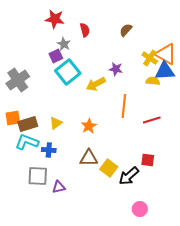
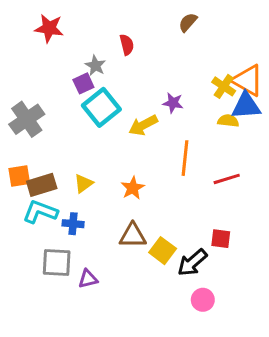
red star: (55, 19) -> (49, 28), moved
brown semicircle: (126, 30) -> (188, 22), moved
pink circle: (140, 209) -> (203, 300), moved

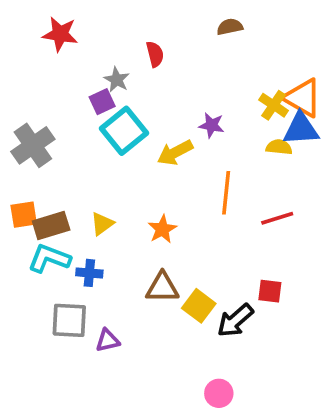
brown semicircle: (188, 22) -> (230, 27), turned 36
pink circle: (203, 300) -> (219, 393), moved

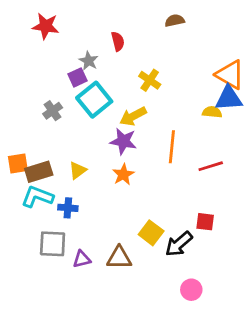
yellow cross: (274, 105) -> (150, 80), moved
purple star: (212, 125) -> (123, 141), moved, size x1.4
gray cross: (33, 145) -> (53, 111), moved, size x0.6
brown triangle: (162, 288) -> (119, 258), moved
pink circle: (219, 393) -> (191, 290), moved

